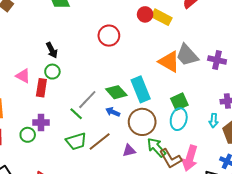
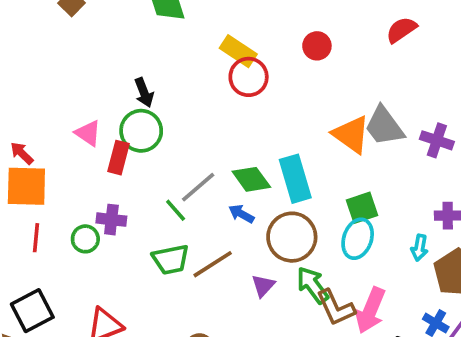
yellow rectangle: (162, 17) -> (238, 51), moved
green circle: (52, 72) -> (141, 131), size x1.5
purple triangle: (129, 151) -> (263, 286), turned -40

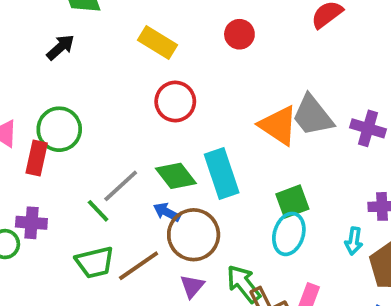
red circle: (249, 77) -> (175, 102), moved
black arrow: (144, 92) -> (60, 47), moved, turned -108
brown circle: (292, 237) -> (194, 235), moved

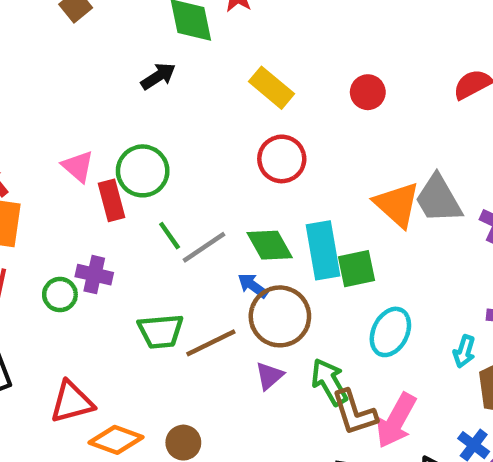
red rectangle: (37, 158) -> (111, 200), turned -36
green square: (292, 202) -> (356, 269), moved
green line: (98, 211) -> (170, 236), moved

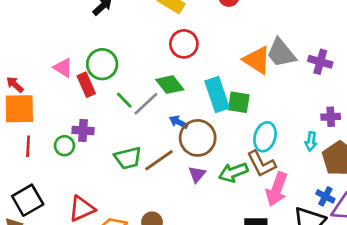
green diamond: (270, 245) -> (170, 85), moved
green square: (356, 269) -> (239, 102), turned 30
green arrow: (329, 382) -> (233, 172), turned -72
brown L-shape: (354, 413) -> (261, 164), moved

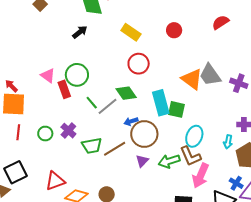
blue arrow: (179, 122) -> (131, 121), turned -48
purple cross: (83, 131) -> (68, 131), moved, turned 35

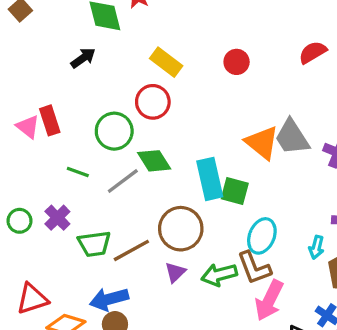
red circle: (139, 64) -> (153, 102), moved
green circle: (77, 75) -> (114, 131), moved
red rectangle: (64, 89) -> (50, 120), moved
green line: (92, 103) -> (78, 172), moved, turned -32
blue arrow: (131, 121) -> (109, 299), moved, size x1.6

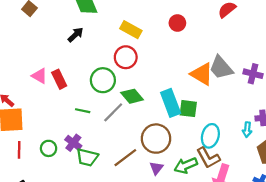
pink triangle: (28, 127) -> (39, 76), moved
green trapezoid: (94, 244) -> (87, 157), moved, turned 30
cyan arrow: (316, 247) -> (247, 130), moved

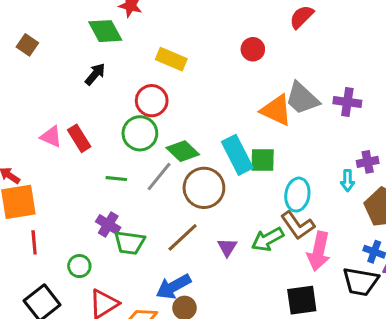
red circle: (177, 23) -> (253, 49), moved
red circle: (126, 57) -> (152, 101), moved
brown circle: (156, 139) -> (204, 188), moved
green circle: (49, 148) -> (79, 266), moved

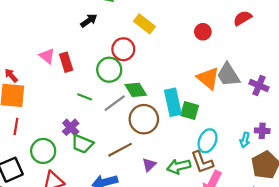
green circle: (79, 266) -> (43, 151), size x1.5

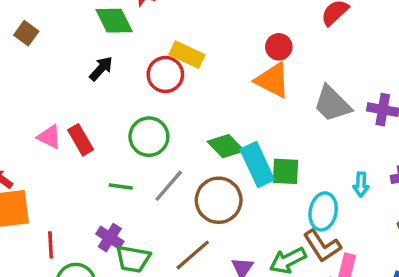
red circle: (123, 49) -> (165, 74), moved
orange triangle: (208, 78) -> (273, 80), moved
green diamond: (136, 90) -> (226, 146), moved
red line: (16, 126) -> (51, 245), moved
cyan arrow: (245, 140) -> (361, 184), moved

